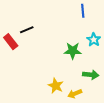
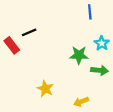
green arrow: (91, 75) -> (100, 70), moved
yellow star: (56, 86) -> (45, 89), moved

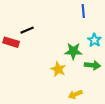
red rectangle: (12, 45) -> (11, 42), turned -35
yellow star: (45, 89) -> (58, 69), moved

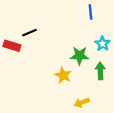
green arrow: (92, 65) -> (100, 71), turned -98

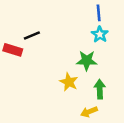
cyan star: (102, 44) -> (100, 34), moved
green arrow: (100, 71) -> (100, 89), moved

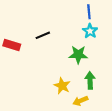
black line: (32, 36) -> (43, 35), moved
yellow star: (69, 82) -> (62, 86), moved

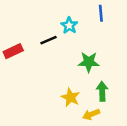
cyan star: (90, 31) -> (69, 25), moved
red rectangle: (12, 45) -> (13, 51), turned -42

